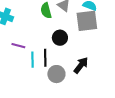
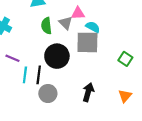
black circle: (60, 38) -> (57, 56), size x1.5
black arrow: (81, 65) -> (88, 92), moved, turned -30

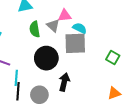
black line: (39, 75) -> (18, 91), moved
black arrow: (88, 92) -> (64, 82), moved
orange triangle: (125, 96) -> (114, 93), turned 32

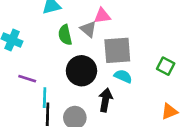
cyan semicircle: (80, 28) -> (123, 76), moved

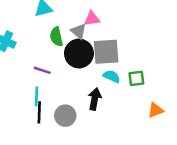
green square: (166, 66) -> (136, 78), moved, turned -35
black circle: (81, 71) -> (79, 53), moved
purple line: (27, 79) -> (42, 70), moved

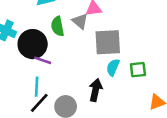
black circle: (79, 53) -> (33, 44), moved
cyan semicircle: (112, 76) -> (113, 67), turned -91
black line: (39, 112) -> (39, 103), turned 40

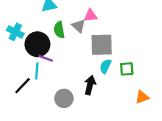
cyan line: (37, 87) -> (37, 71), moved
black line: (39, 103) -> (23, 86), moved

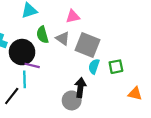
gray triangle: (79, 26) -> (63, 38), moved
gray square: (102, 45) -> (88, 45), turned 30
orange triangle: (142, 97) -> (135, 94), turned 40
gray circle: (64, 98) -> (72, 100), moved

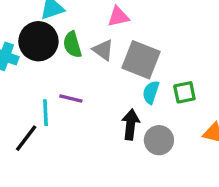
black circle: (22, 52) -> (38, 41), moved
purple line: (32, 65) -> (71, 98), moved
gray circle: (72, 100) -> (159, 140), moved

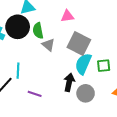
gray triangle: (103, 50) -> (48, 45), moved
cyan semicircle: (151, 92) -> (83, 64), size x1.5
purple line: (71, 98) -> (35, 94), moved

